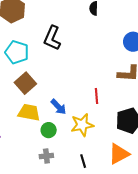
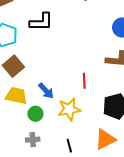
black L-shape: (52, 38) -> (41, 22), turned -115

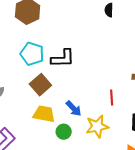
black L-shape: (41, 22) -> (63, 58), moved

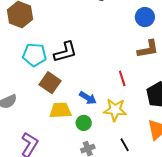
yellow star: (97, 126) -> (115, 110), turned 30

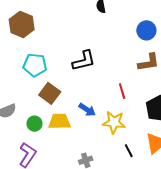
black L-shape: (65, 52) -> (84, 61), moved
green circle: (84, 123) -> (35, 124), moved
black line: (125, 145) -> (129, 151), moved

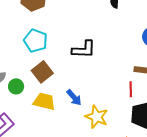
red line: (122, 91) -> (131, 89), moved
green circle: (35, 124) -> (16, 86), moved

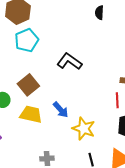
cyan pentagon: (36, 41) -> (27, 40), moved, turned 30
black L-shape: (84, 49) -> (69, 61), turned -145

